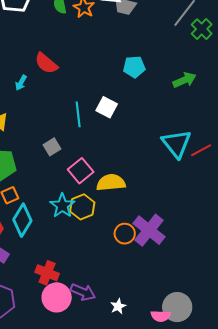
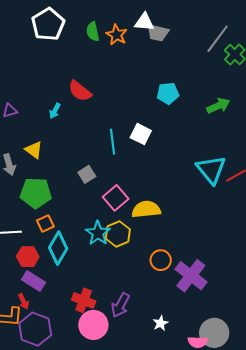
purple cross: (149, 230) -> (191, 276), moved
purple arrow: (83, 292) -> (120, 305), moved, turned 95
white star: (118, 306) -> (161, 323), moved

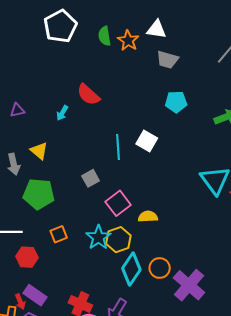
gray trapezoid: (158, 33) -> (167, 60), moved
yellow semicircle: (146, 209) -> (148, 216), size x0.7
orange square: (45, 223) -> (59, 234), moved
cyan diamond: (58, 248) -> (131, 269), moved
purple rectangle: (33, 281) -> (35, 295), moved

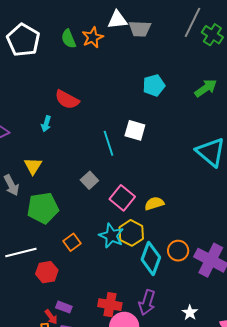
orange star: (128, 40) -> (93, 37), turned 30
gray trapezoid: (167, 60) -> (140, 29), moved
yellow triangle: (39, 151) -> (33, 166), turned 36
purple rectangle: (35, 295) -> (64, 307), size x0.7

